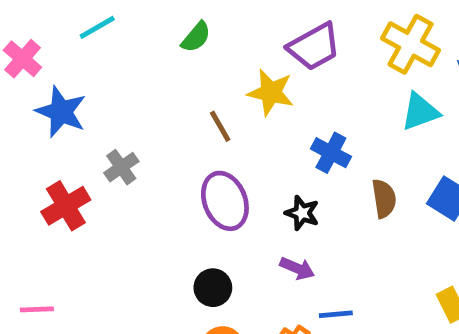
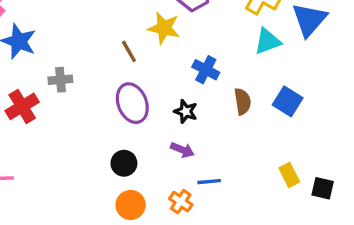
gray cross: (121, 167) -> (60, 80), turned 30

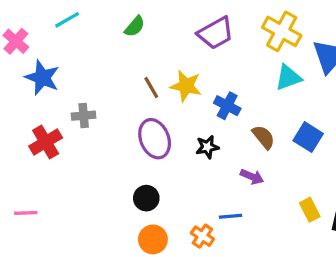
yellow star: (164, 28) -> (186, 86), moved
brown semicircle: (242, 101) -> (264, 137), turned -30
black star: (186, 111) -> (207, 147), turned -30
purple arrow: (182, 150) -> (252, 177), moved

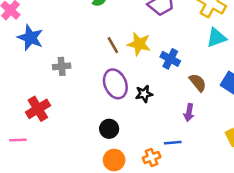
red cross: (46, 142) -> (38, 109), moved
black star: (207, 147) -> (144, 94), moved
purple arrow: (252, 177) -> (189, 113), turned 77
orange cross: (202, 236) -> (152, 158), turned 35

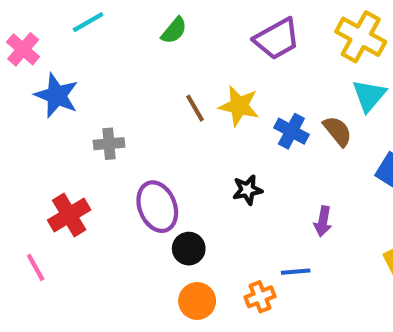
cyan triangle: (216, 38) -> (369, 95), turned -30
brown semicircle: (198, 83) -> (338, 131), moved
purple ellipse: (115, 84) -> (157, 207), moved
pink line: (18, 140) -> (36, 267), turned 63

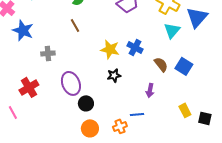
yellow star: (239, 106) -> (110, 49), moved
brown line: (195, 108) -> (75, 25), moved
brown semicircle: (338, 131) -> (161, 64), moved

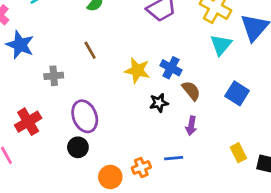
brown line: (75, 25) -> (90, 50), moved
brown semicircle: (161, 64) -> (191, 91), moved
black star: (114, 75) -> (159, 103), moved
black circle: (86, 103) -> (78, 147), moved
orange cross: (120, 126) -> (141, 168), moved

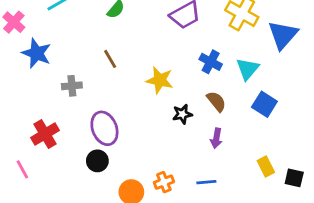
cyan triangle: (221, 45) -> (247, 69), moved
blue cross: (171, 68) -> (211, 62), moved
blue line: (174, 158) -> (206, 182), moved

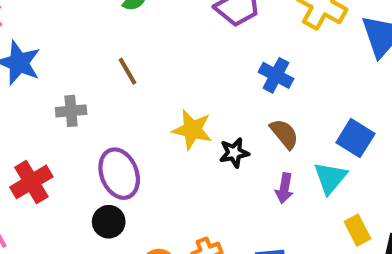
cyan triangle: (247, 69) -> (330, 178), moved
yellow star: (160, 80) -> (192, 130), moved

